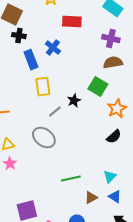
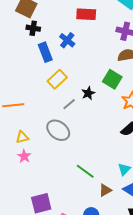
yellow rectangle: (43, 87) -> (57, 79), turned 54
green line: (71, 179) -> (85, 171), turned 48

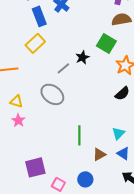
yellow rectangle: (57, 79) -> (35, 43), moved
yellow triangle: (22, 137) -> (16, 101), turned 32
green line: (85, 171) -> (79, 135), turned 54

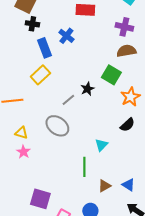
cyan triangle: (118, 133) -> (101, 145), moved
purple square: (35, 167) -> (40, 199), turned 30

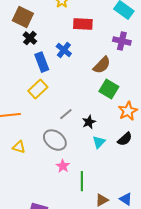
black cross: (32, 24) -> (30, 38), turned 32
brown semicircle: (126, 51) -> (102, 65), moved, turned 144
black star: (87, 89) -> (89, 122), moved
cyan triangle: (101, 145) -> (99, 142), moved
pink star: (23, 152) -> (63, 166), moved

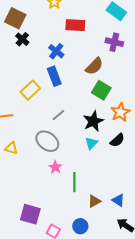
blue rectangle: (42, 62) -> (54, 76), moved
black star: (89, 122) -> (93, 121), moved, size x1.5

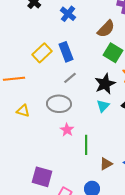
blue rectangle: (54, 76) -> (66, 52), moved
gray ellipse: (47, 141) -> (59, 104), turned -35

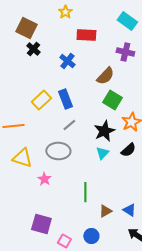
yellow triangle: (23, 111) -> (22, 158), size x1.5
pink star: (67, 130) -> (44, 179), moved

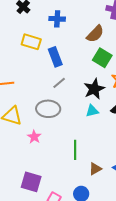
blue cross: (67, 61) -> (57, 19), turned -35
yellow rectangle: (41, 100) -> (31, 42), moved, turned 60
cyan triangle: (102, 153) -> (92, 111), turned 32

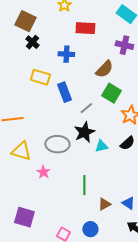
gray line: (59, 83) -> (86, 108), moved
black star: (94, 89) -> (84, 132), moved
purple square: (31, 182) -> (24, 217), moved

